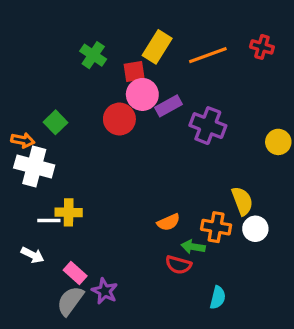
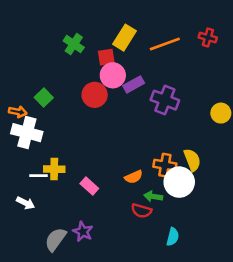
orange cross: (216, 227) -> (165, 165), moved
white circle: (255, 229) -> (179, 182), moved, size x1.5
pink rectangle: (75, 273) -> (89, 186), moved

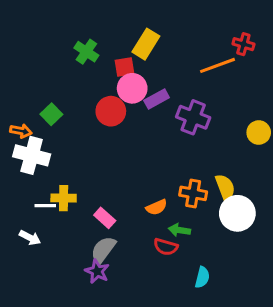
orange line: (165, 44) -> (218, 65), moved
white circle: (179, 182) -> (237, 213), moved
gray semicircle: (56, 239) -> (103, 250), moved

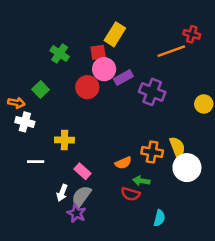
green cross: (86, 52) -> (60, 54), moved
white cross: (32, 155) -> (25, 122), size x0.7
yellow cross: (64, 198) -> (64, 140), moved
white arrow: (30, 238) -> (62, 193), moved, turned 84

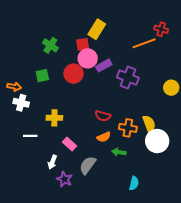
green square: (40, 90) -> (42, 76), moved, turned 32
red semicircle: (130, 194) -> (103, 116), moved
gray semicircle: (81, 196) -> (88, 165), moved

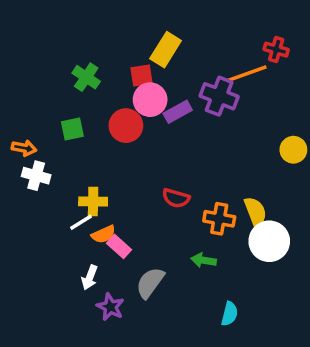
purple cross: (128, 78) -> (219, 96), moved
white line: (30, 136) -> (81, 222), moved, turned -32
orange semicircle: (104, 137) -> (103, 234), moved

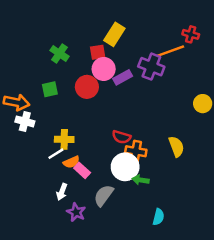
orange arrow: (24, 148) -> (16, 102), size x1.5
orange cross: (219, 219) -> (136, 151), moved
white circle: (269, 241) -> (125, 167), moved

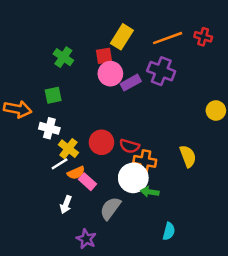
orange line: (170, 51) -> (168, 38), moved
red circle: (87, 87) -> (101, 142), moved
white cross: (25, 121) -> (49, 128), moved
yellow cross: (64, 139) -> (68, 149), turned 36
purple star: (76, 212) -> (86, 239), moved

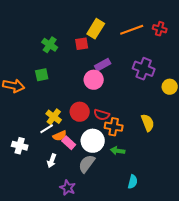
purple cross: (161, 71) -> (144, 69), moved
pink circle: (110, 74) -> (94, 80), moved
white cross: (49, 128) -> (20, 146), moved
white circle: (133, 178) -> (93, 141), moved

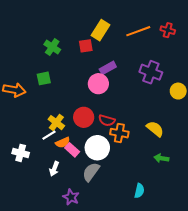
yellow semicircle: (148, 123) -> (155, 129), turned -30
green arrow: (118, 151) -> (161, 158), moved

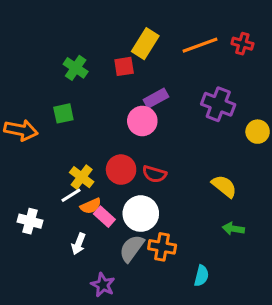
orange cross: (119, 133) -> (162, 247), moved

